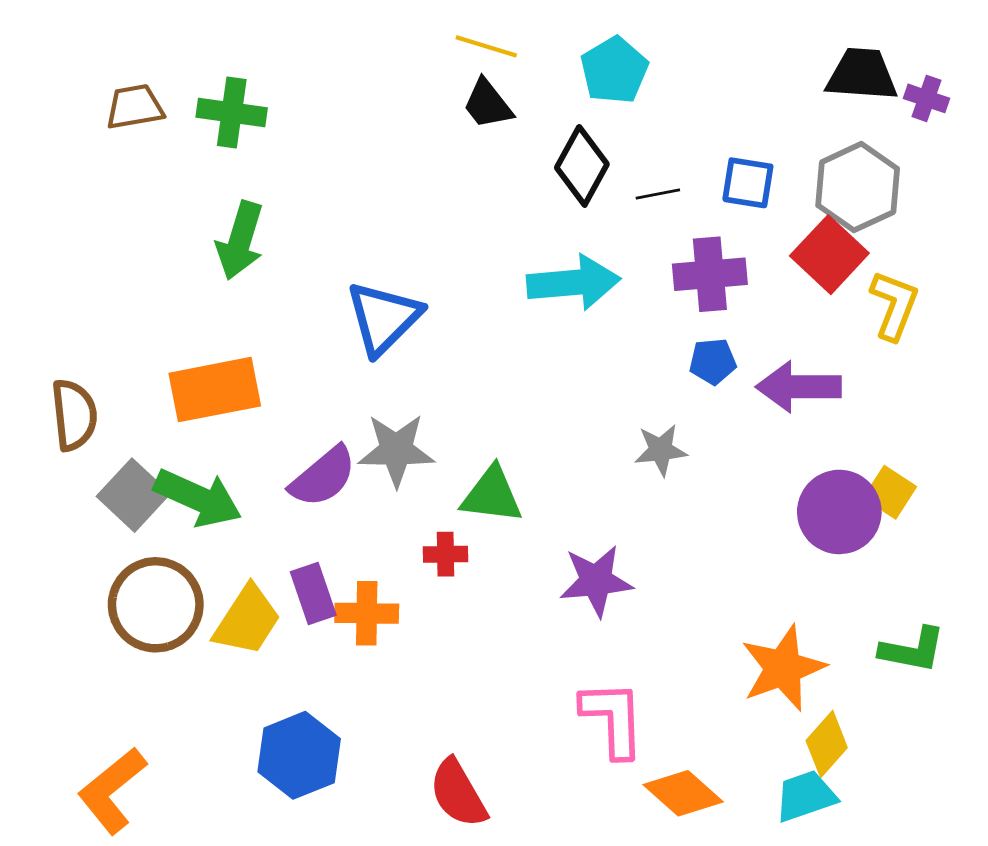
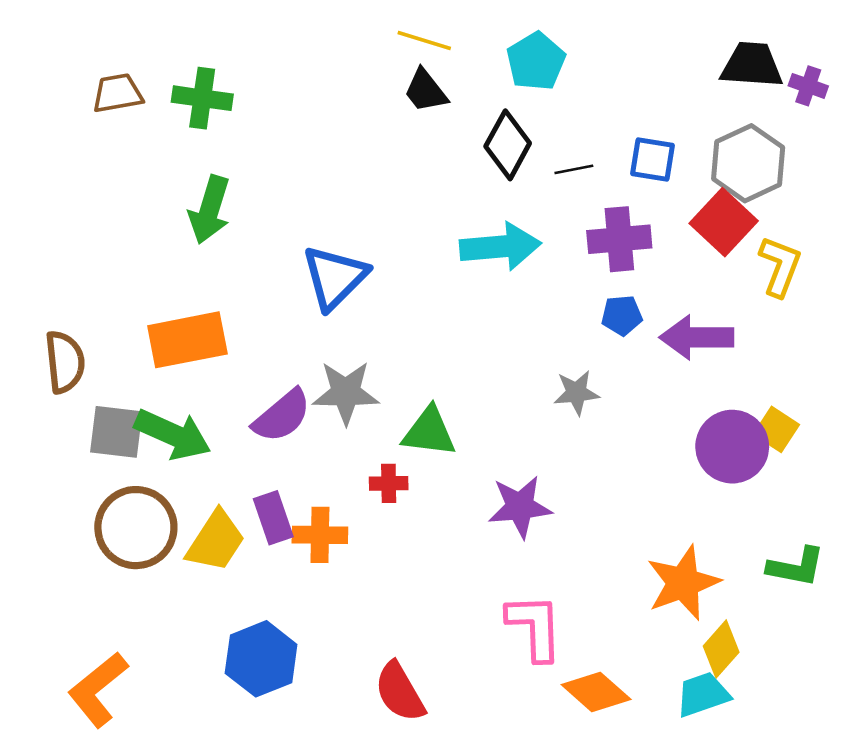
gray square: (133, 495) -> (116, 432), turned -36

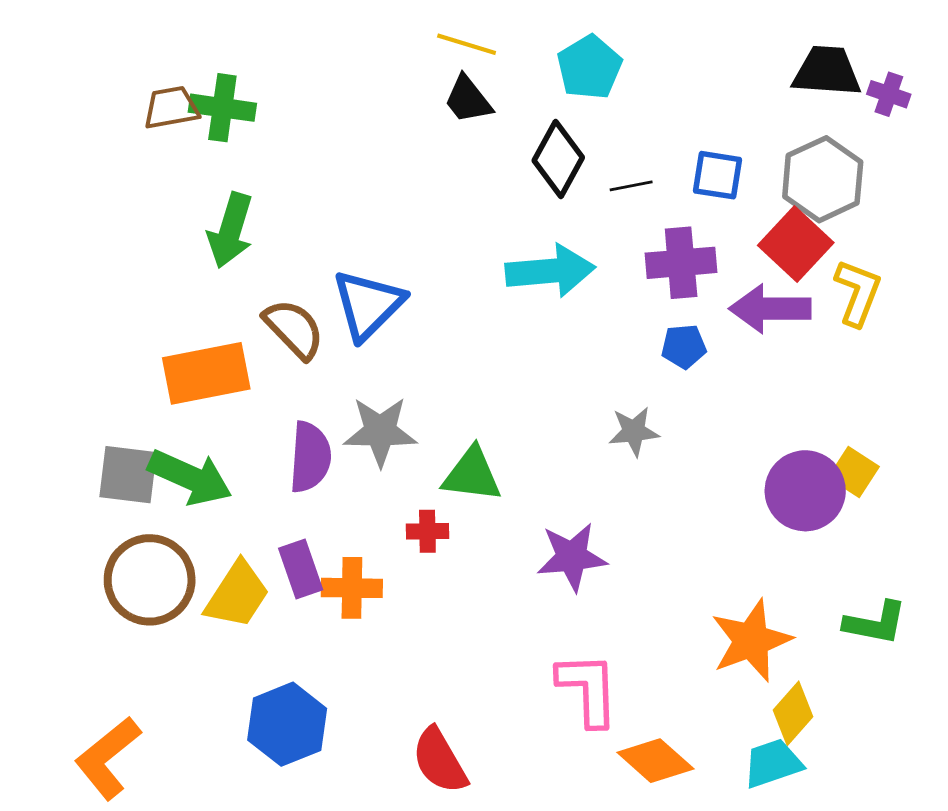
brown trapezoid: (118, 93) -> (171, 108), moved
purple arrow: (697, 337) -> (770, 309), moved
brown semicircle: (65, 362) -> (294, 329), moved, turned -38
purple semicircle: (282, 416) -> (310, 457), turned -46

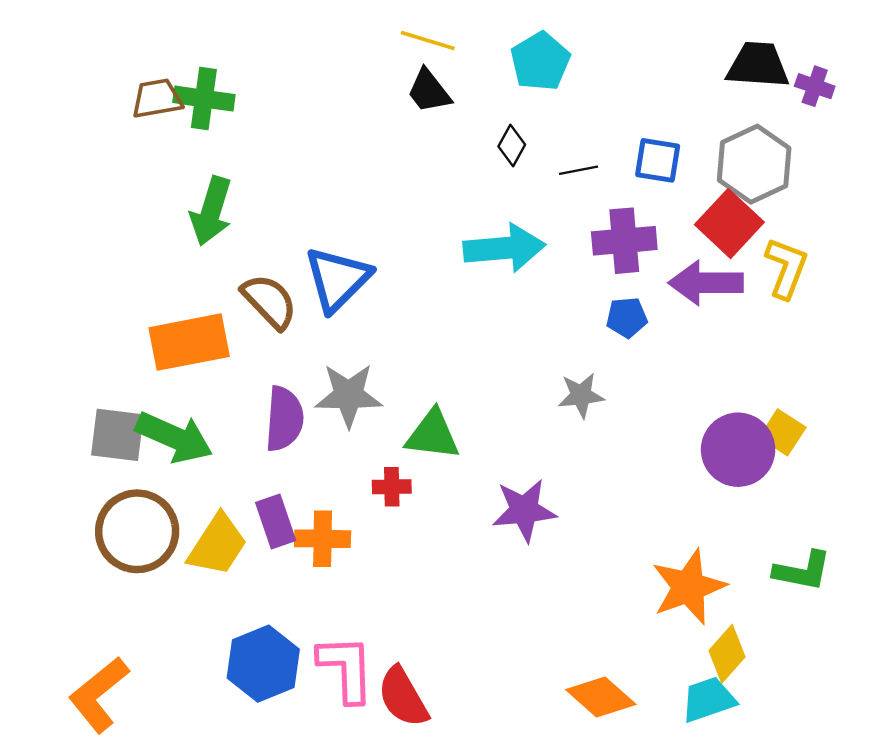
black diamond: (558, 159) -> (512, 146), size x0.6
pink L-shape: (588, 689) -> (346, 669), moved

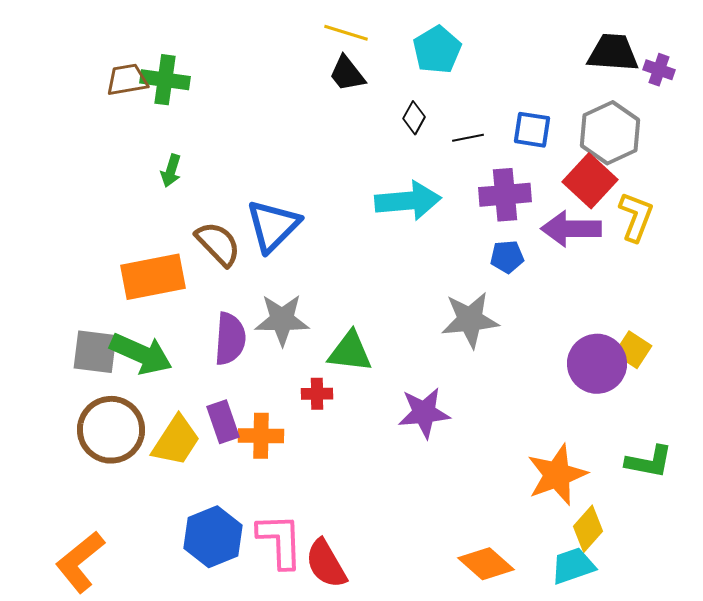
green arrow: (211, 211) -> (171, 171), size x0.6
gray star: (581, 395) -> (470, 320), size x1.5

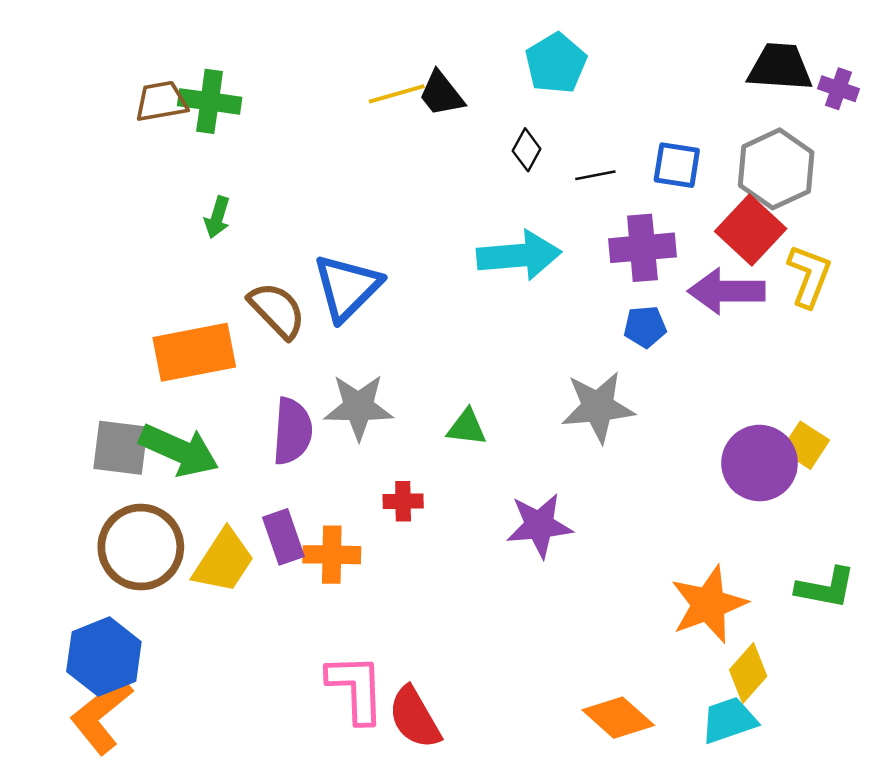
yellow line: (346, 33) -> (397, 94), moved, turned -33
green triangle: (350, 352) -> (467, 427), moved, size x0.7
blue hexagon: (213, 537) -> (104, 657), moved

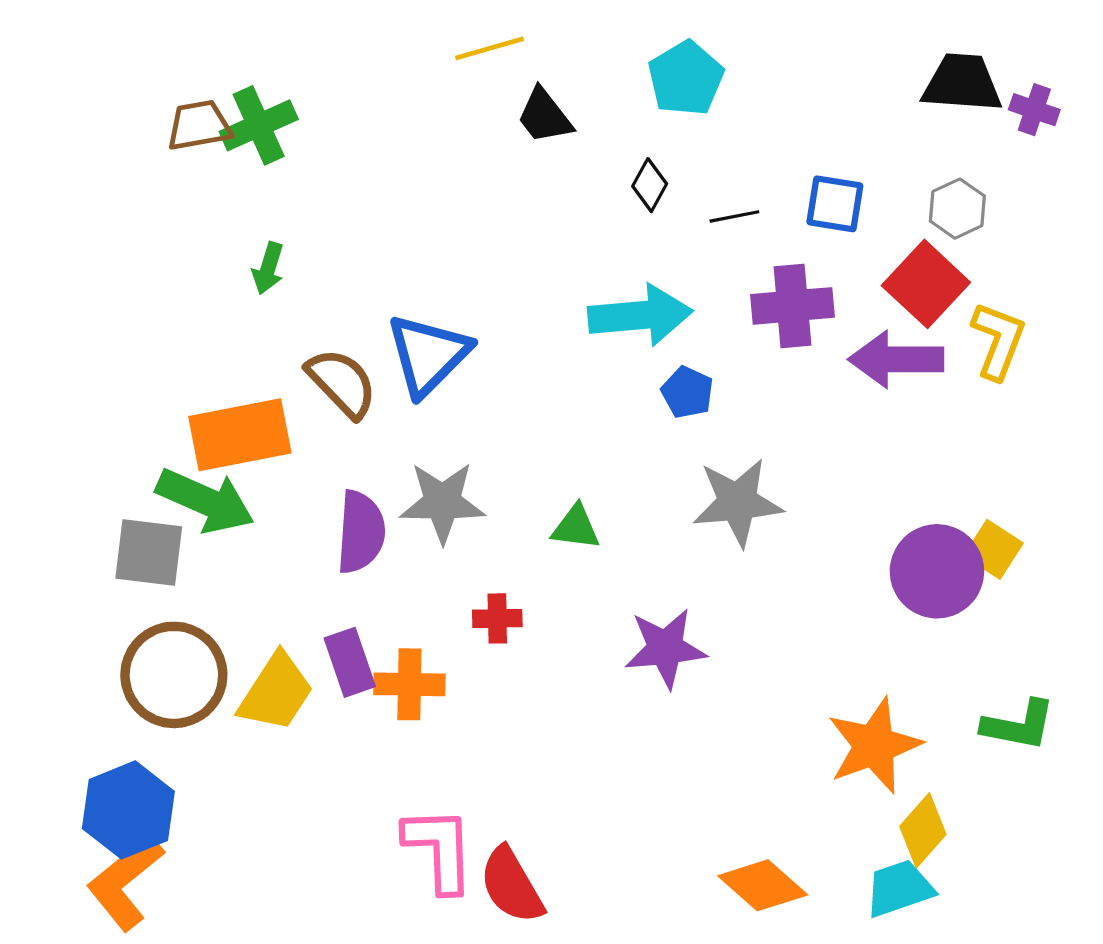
yellow line: (397, 94) -> (489, 48), moved
green cross: (210, 101) -> (259, 125), turned -32
gray hexagon: (776, 169) -> (957, 209), size x0.6
blue pentagon: (645, 327) -> (687, 392), moved, turned 30
green arrow: (179, 450) -> (205, 501), moved

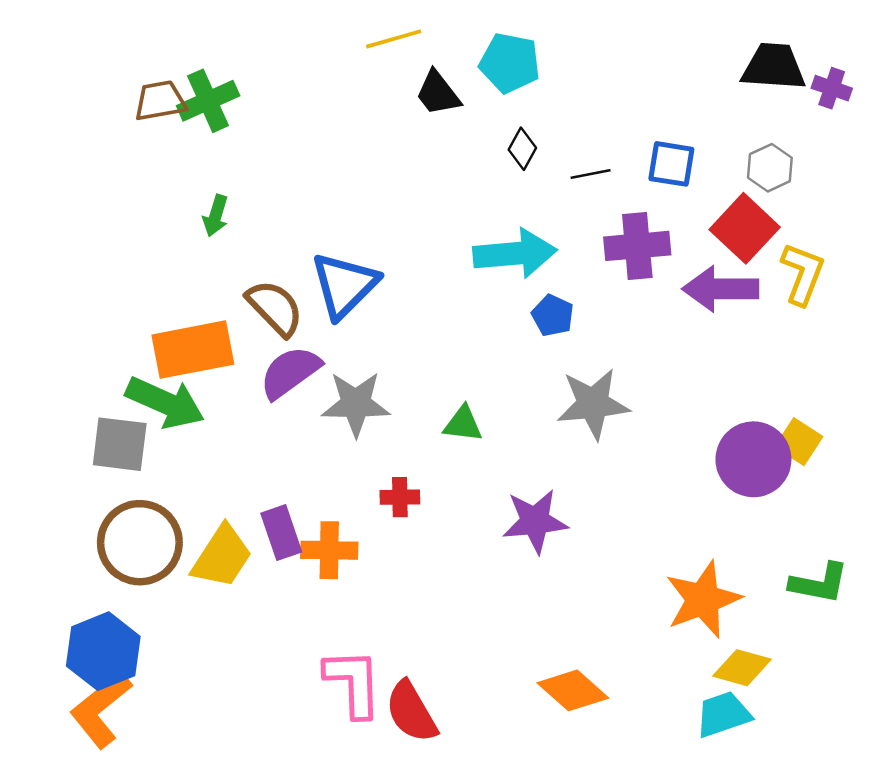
cyan pentagon: (686, 78) -> (510, 63), moved, turned -30
purple semicircle: (361, 532) -> (290, 372), moved, turned -130
yellow diamond: (923, 830) -> (742, 668), turned 64
orange diamond: (763, 885) -> (573, 690), moved

